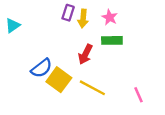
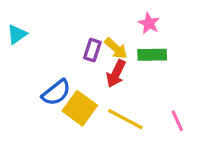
purple rectangle: (68, 13) -> (92, 50), moved
yellow arrow: (83, 18) -> (116, 48), moved, turned -54
pink line: (139, 95) -> (177, 121), moved

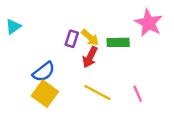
pink star: (149, 23) -> (149, 23), moved, size x1.6
yellow square: (80, 108) -> (45, 94), moved

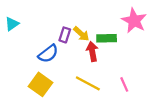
red arrow: (90, 57) -> (92, 51), moved, turned 144
blue semicircle: (44, 72) -> (48, 54), moved

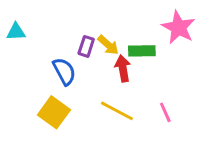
cyan triangle: (12, 24) -> (16, 32), turned 32
blue semicircle: (48, 54) -> (64, 71), turned -80

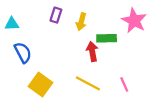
yellow arrow: (108, 45) -> (81, 22), moved, turned 63
purple rectangle: (86, 46) -> (56, 15), moved
blue semicircle: (64, 71) -> (23, 53), moved

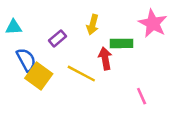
purple rectangle: (56, 15) -> (58, 38), moved, turned 32
yellow line: (88, 83) -> (81, 74), moved
yellow square: (41, 84) -> (39, 76), moved

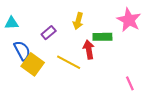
pink line: (142, 96) -> (130, 83), moved

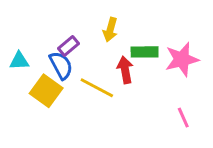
pink star: (129, 20) -> (182, 59), moved, turned 30
cyan triangle: (12, 23) -> (19, 61), moved
blue semicircle: (22, 51) -> (61, 65), moved

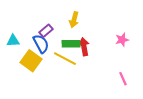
green rectangle: (145, 52) -> (71, 44), moved
pink star: (182, 59) -> (122, 40), size x0.6

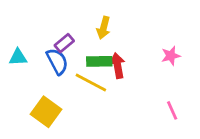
yellow square: (31, 61) -> (46, 112), moved

